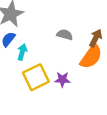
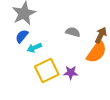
cyan arrow: (22, 52) -> (34, 48), turned -128

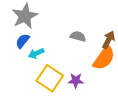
yellow square: (47, 71) -> (50, 78), turned -30

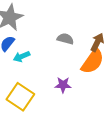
yellow square: (50, 78) -> (20, 97), moved

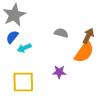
yellow square: (20, 97) -> (23, 82), turned -35

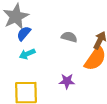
blue semicircle: (12, 37) -> (24, 34), moved

